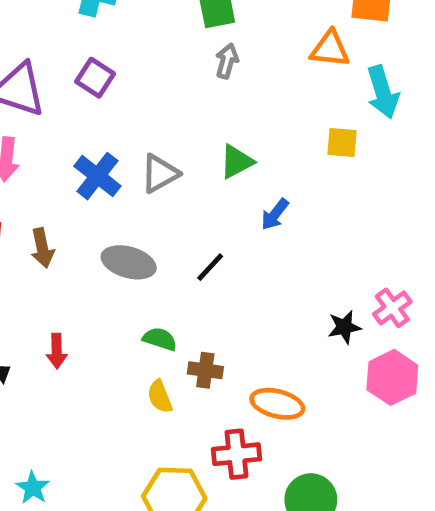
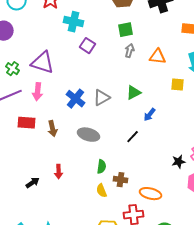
orange triangle: (330, 49) -> (158, 57), moved
purple square: (95, 78) -> (88, 46), moved
black line: (210, 267) -> (133, 137), moved
green semicircle: (160, 339) -> (102, 167), turned 80

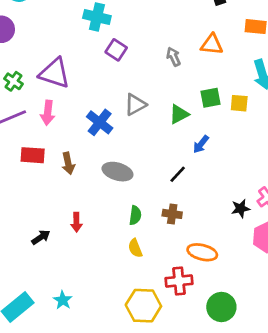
green square: (126, 30) -> (210, 98), moved
gray arrow: (130, 51) -> (174, 57), turned -40
orange triangle: (158, 57) -> (212, 44), moved
gray triangle: (102, 98) -> (135, 105), moved
brown cross: (121, 180) -> (172, 214), moved

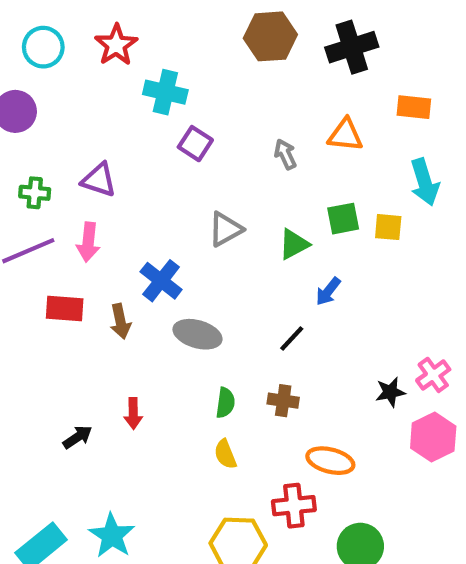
purple triangle: (55, 73) -> (99, 180), size x0.7
green cross: (13, 81) -> (35, 193), turned -30
blue cross: (100, 122) -> (161, 281), moved
cyan star: (63, 300) -> (112, 536), size x1.5

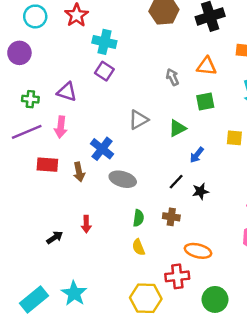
purple square: (195, 144) -> (104, 71), moved
green square: (343, 219) -> (205, 101), moved
yellow square: (388, 227) -> (234, 138), moved
black star: (390, 392) -> (200, 191), moved

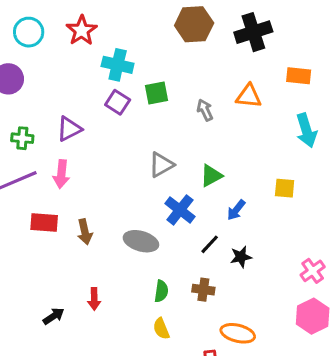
purple triangle: (67, 92) -> (69, 129), turned -45
green square: (205, 101) -> (157, 93), moved
blue cross: (102, 149) -> (180, 210), moved

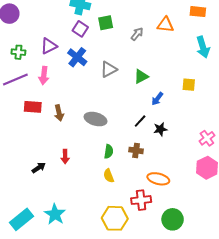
gray arrow: (205, 110) -> (137, 34), turned 64
blue cross: (180, 210) -> (77, 57), moved

